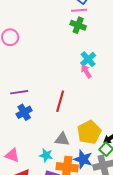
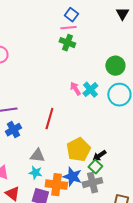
cyan cross: (88, 59) -> (90, 90), moved
gray triangle: (62, 139) -> (37, 156), moved

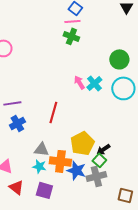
orange cross: (56, 185) -> (60, 161), moved

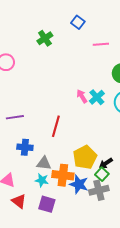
pink line: (72, 21) -> (101, 44), moved
green cross: (71, 36) -> (45, 38), moved, turned 35
blue cross: (17, 123) -> (25, 147), moved, turned 35

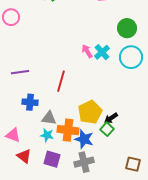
gray cross: (99, 190) -> (84, 162), moved

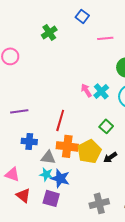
green square: (107, 129) -> (106, 126), moved
orange cross: (68, 130) -> (67, 146), moved
blue star: (84, 139) -> (60, 178), moved
gray cross: (84, 162) -> (99, 203), moved

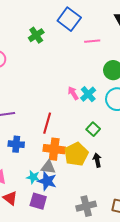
blue square: (82, 16) -> (69, 19), size x1.6
gray triangle: (48, 157) -> (48, 167), moved
black arrow: (110, 157) -> (97, 160), turned 112

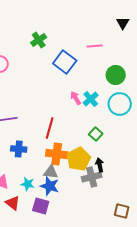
blue square: (69, 19) -> (65, 62), moved
cyan star: (33, 177) -> (28, 184), moved
gray cross: (86, 206) -> (92, 177), moved

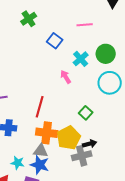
blue square: (65, 62) -> (55, 41), size x0.7
cyan cross: (91, 99) -> (81, 59), moved
black arrow: (100, 165) -> (90, 144), turned 88

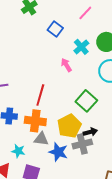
pink line: (85, 25) -> (85, 13), turned -42
green square: (86, 113) -> (86, 101), size x1.5
orange cross: (47, 133) -> (35, 121), moved
blue star: (40, 165) -> (58, 152), moved

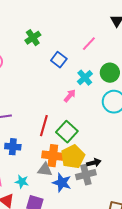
pink arrow: (66, 65) -> (70, 96), turned 72
green square: (86, 101) -> (67, 132), moved
orange cross: (35, 121) -> (53, 156), moved

